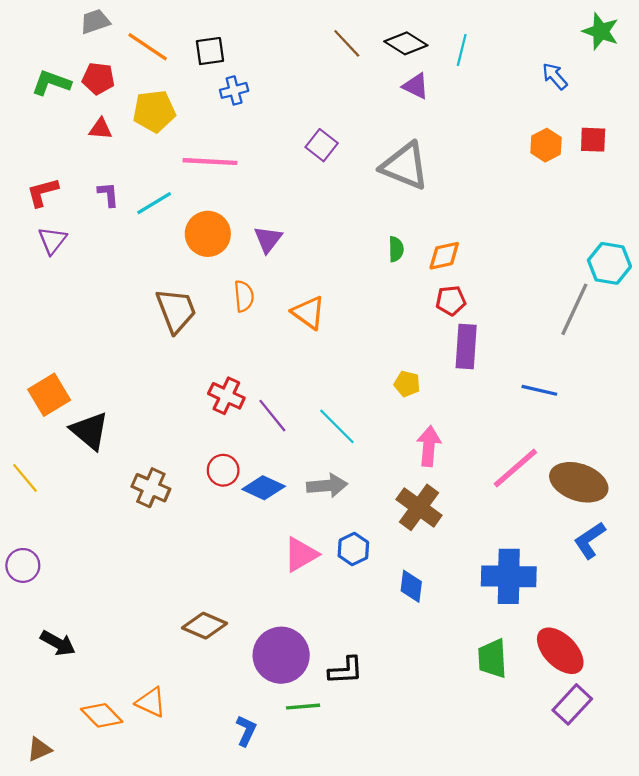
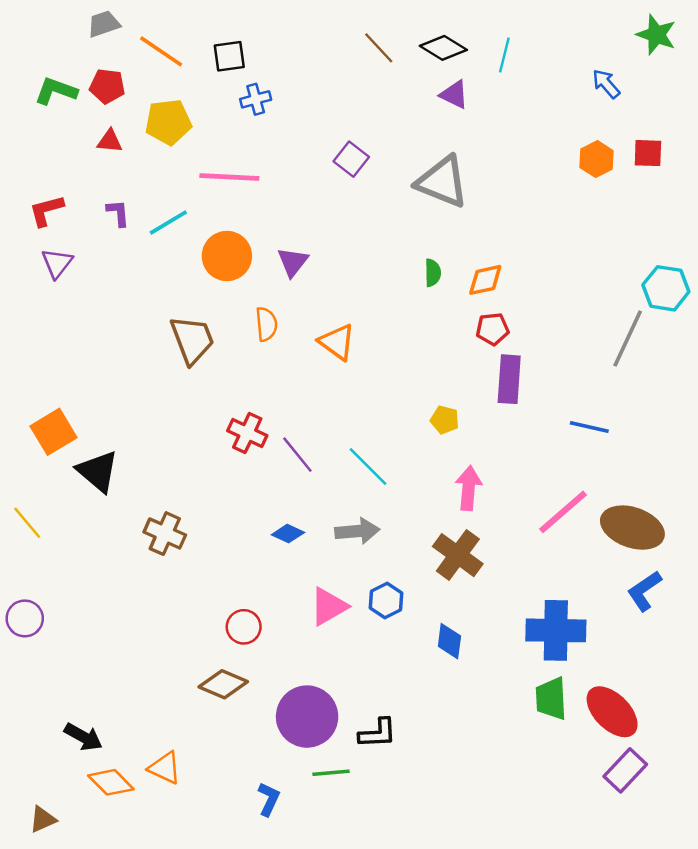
red circle: (223, 470) -> (244, 627), moved
blue diamond: (264, 488) -> (288, 534), size x0.7
black arrow: (58, 643) -> (83, 737), moved
green trapezoid: (492, 658) -> (551, 699), moved

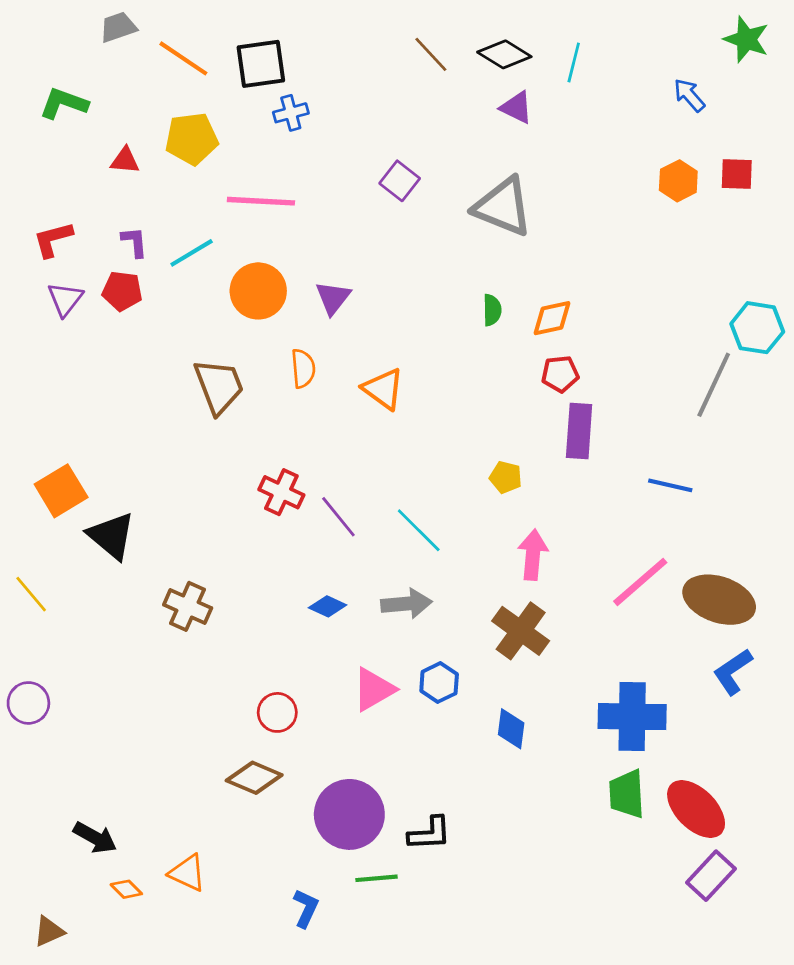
black square: (229, 56) -> (261, 64), size x1.4
red pentagon: (107, 86) -> (122, 291), moved
orange diamond: (111, 782) -> (126, 889), size x0.6

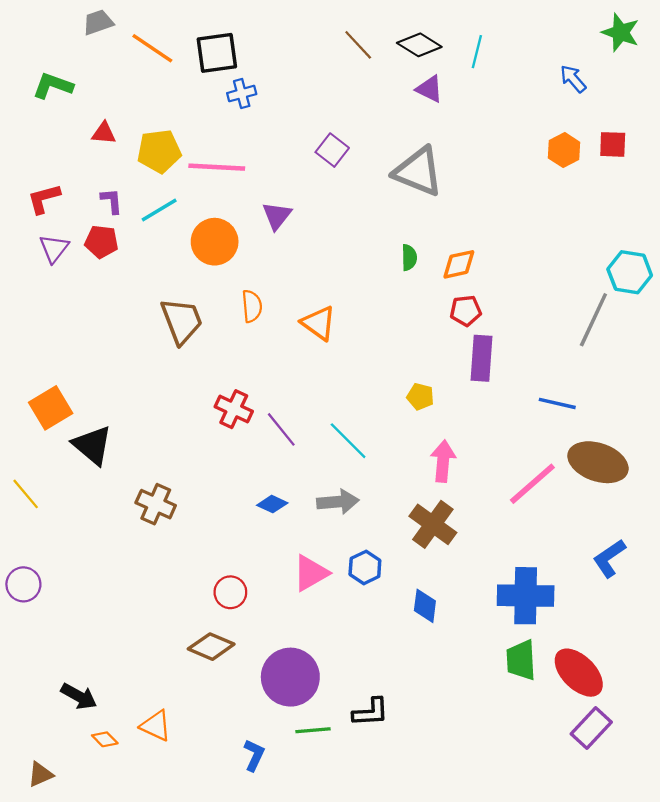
yellow pentagon: (192, 139) -> (159, 151), moved
purple triangle: (333, 298) -> (277, 216), moved
brown ellipse: (719, 600) -> (598, 462), moved
black L-shape: (430, 833) -> (371, 712), moved

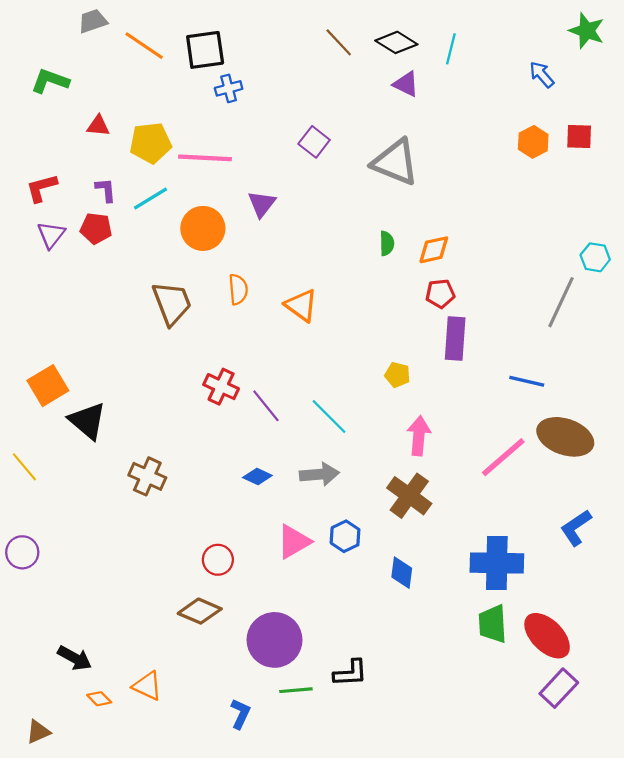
cyan hexagon: (630, 272) -> (595, 257), size x0.7

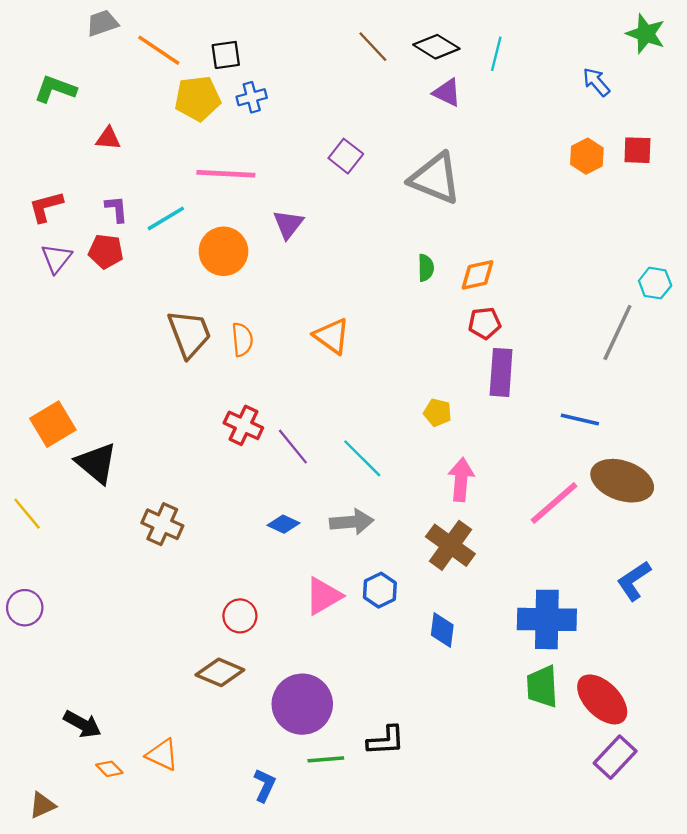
black square: (205, 50) -> (226, 55), size x0.7
yellow pentagon: (151, 143) -> (198, 98), moved
orange semicircle: (238, 289) -> (242, 340), moved

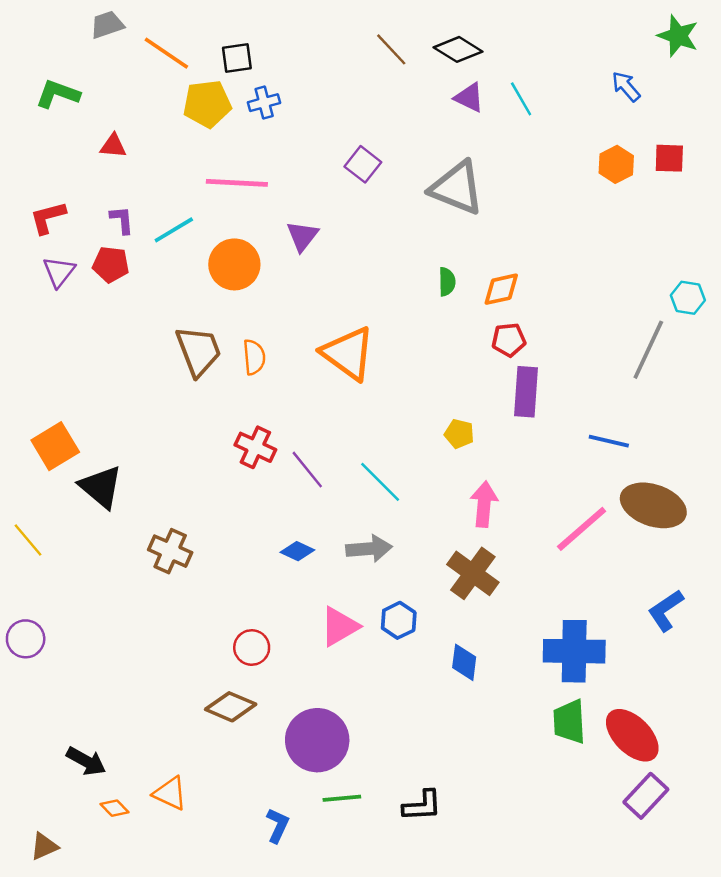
cyan line: (496, 54) -> (521, 99), moved, turned -44
orange triangle: (332, 336) -> (348, 353), size x1.4
black L-shape: (386, 741) -> (422, 806), moved

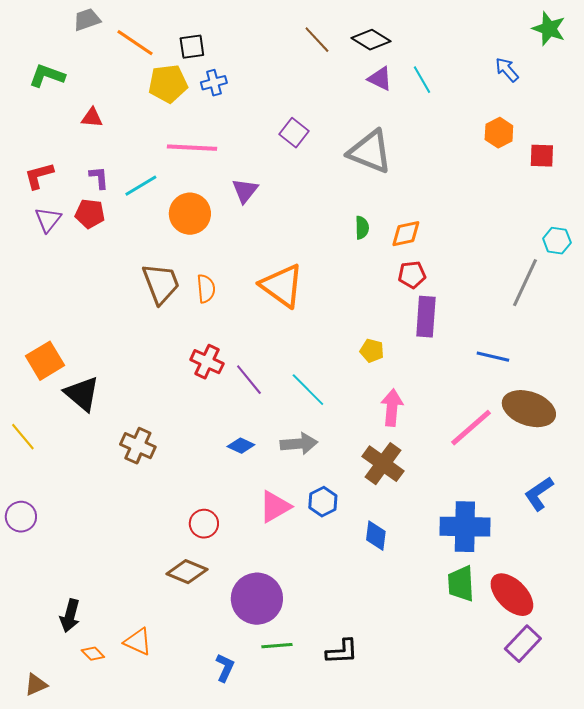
red square: (669, 158) -> (542, 156), moved
black arrow: (86, 761) -> (70, 616), turned 76

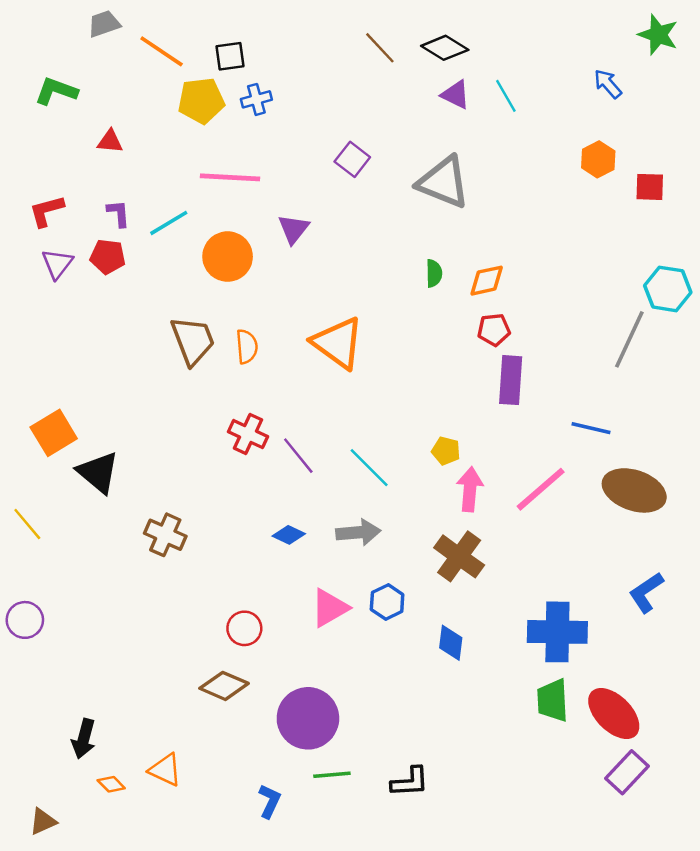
cyan hexagon: (557, 241) -> (668, 289), size x1.4
yellow pentagon: (372, 351) -> (446, 451), moved
pink line: (471, 428) -> (541, 489), moved

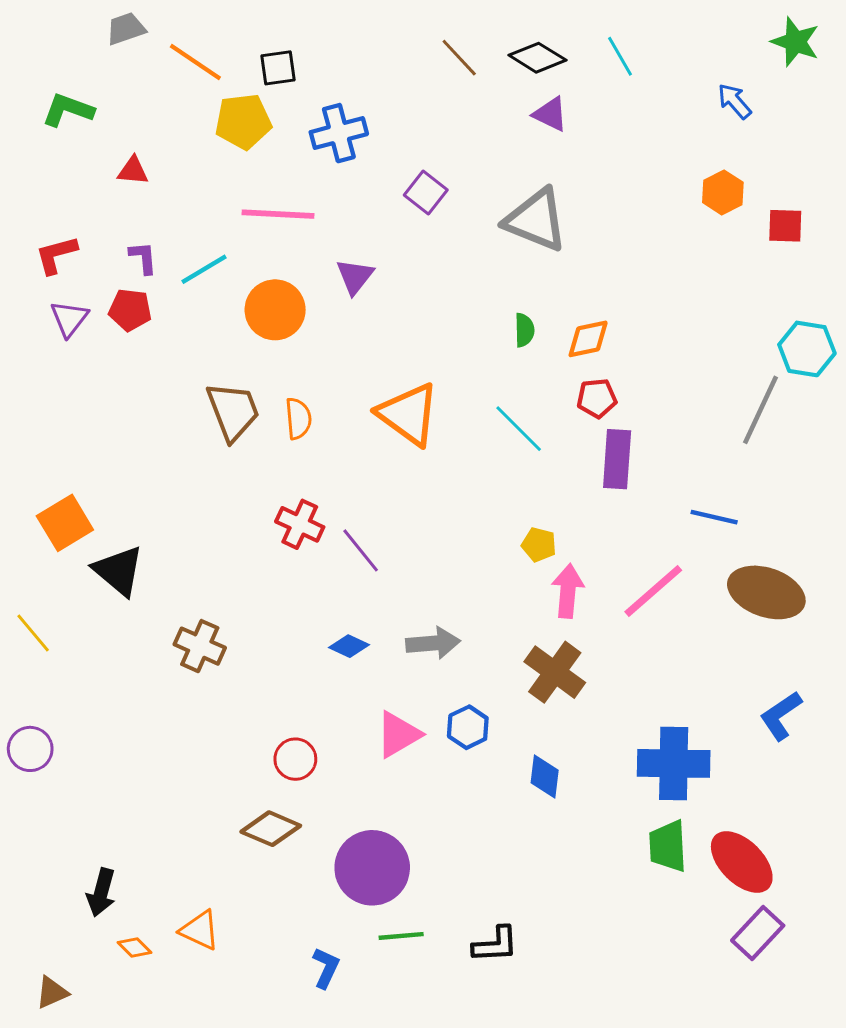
cyan line: (506, 96) -> (620, 56), moved
blue cross: (256, 99) -> (339, 133), moved, size x1.5
cyan line: (369, 468) -> (519, 429), moved

